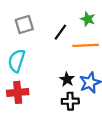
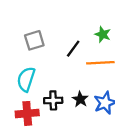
black cross: (70, 101) -> (53, 100), moved

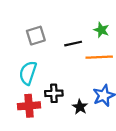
black line: (73, 49) -> (73, 44), turned 42
black star: (80, 99) -> (80, 107), moved

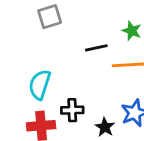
gray square: (36, 36) -> (50, 17), moved

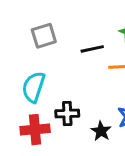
gray square: (50, 17) -> (44, 36), moved

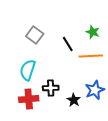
gray square: (44, 36) -> (35, 35), turned -36
black line: (92, 49) -> (68, 44), turned 70

